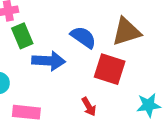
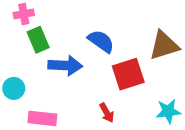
brown triangle: (126, 32) -> (164, 45), moved
red square: (110, 69) -> (128, 74), turned -36

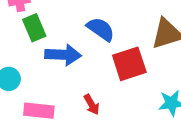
red arrow: (107, 113) -> (92, 105), moved

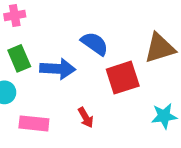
green rectangle: (34, 28) -> (19, 58), moved

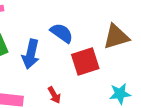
blue arrow: (58, 69) -> (31, 54), turned 100

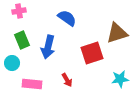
blue semicircle: (62, 33) -> (67, 18), moved

